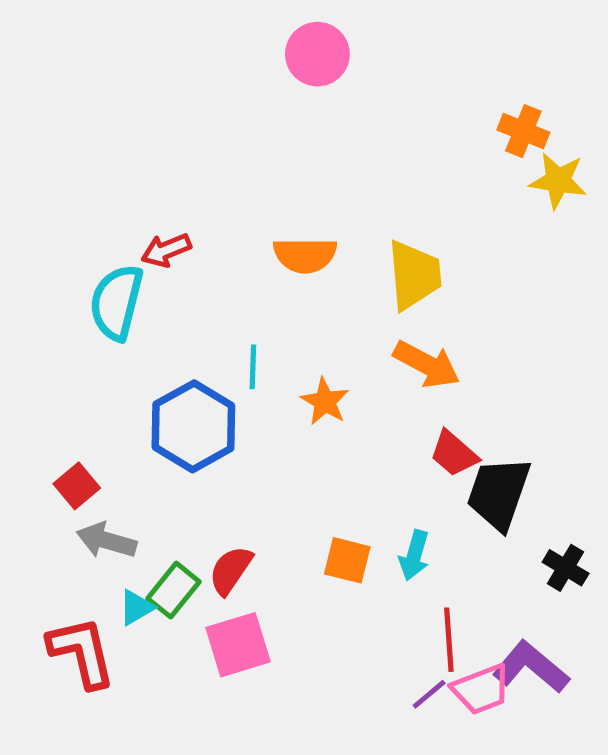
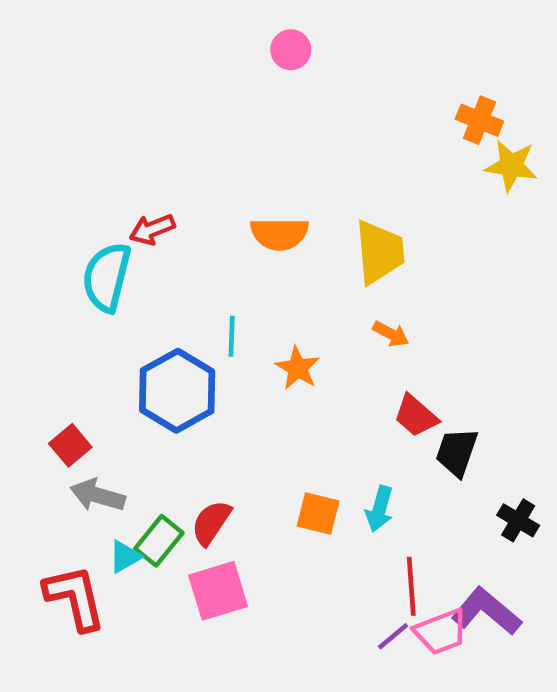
pink circle: (317, 54) -> (291, 50), size x0.7
orange arrow: (427, 364) -> (391, 334), size x0.6
black trapezoid: (499, 493) -> (457, 452), size x0.7

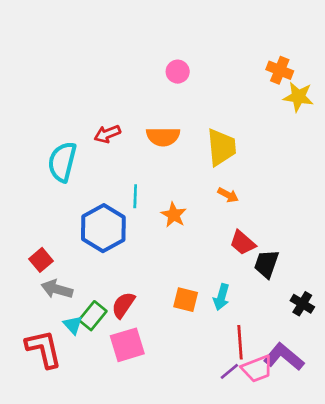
pink circle: (291, 50) -> (178, 72), moved
red arrow: (152, 229) -> (107, 134), moved
cyan triangle: (125, 557) -> (73, 325), turned -42

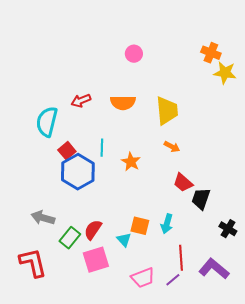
red square: (41, 260) -> (67, 151), moved
cyan triangle: (73, 325) -> (124, 240), moved
pink trapezoid: (257, 369) -> (143, 278), moved

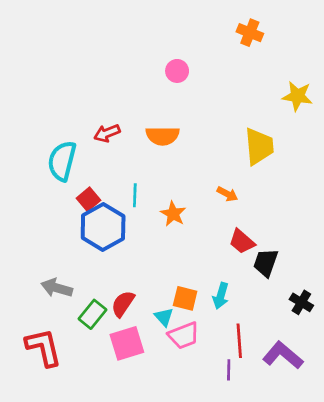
orange cross: (211, 53) -> (250, 33), moved
yellow trapezoid: (167, 111) -> (259, 146), moved
pink trapezoid: (143, 278) -> (184, 335), moved
purple line: (173, 280) -> (229, 370), turned -49

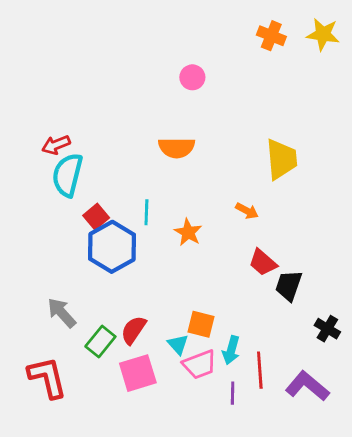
yellow star: (297, 96) -> (323, 34), moved
red arrow: (107, 133) -> (56, 145), moved
gray arrow: (57, 288) -> (62, 313), turned 32
cyan arrow: (221, 296) -> (231, 350), moved
purple line: (229, 370) -> (233, 393), moved

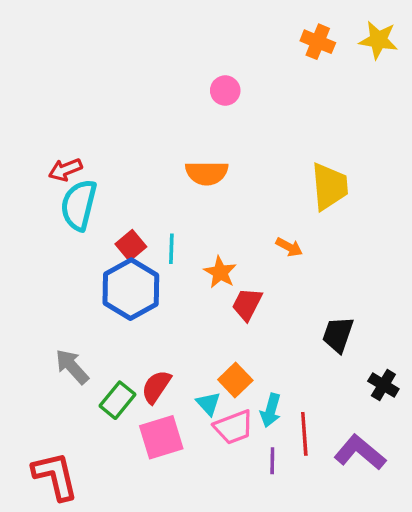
red square: (96, 217) -> (131, 245), moved
red trapezoid: (263, 263) -> (247, 304), moved, turned 76
orange square: (201, 324) -> (235, 380), turned 32
red L-shape: (47, 377) -> (55, 476), moved

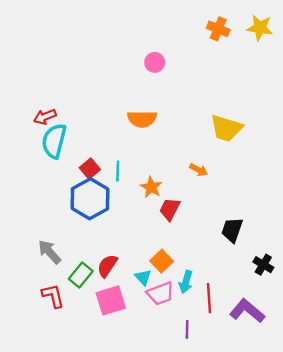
yellow trapezoid: (330, 186) -> (226, 128), turned 112
purple line: (272, 461) -> (187, 329), moved
red L-shape: (55, 476) -> (53, 296), moved, size x0.7

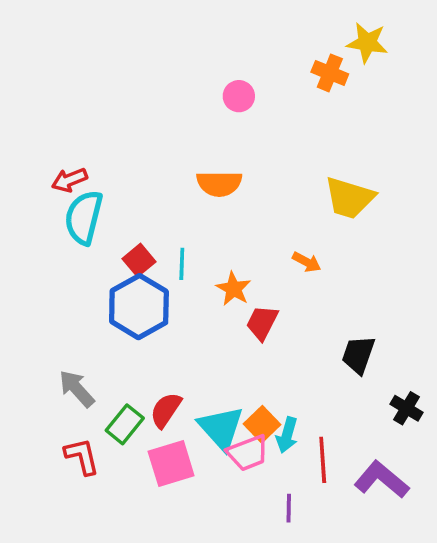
yellow star: (260, 28) -> (367, 43), moved
orange cross: (218, 29) -> (330, 73), moved
orange square: (162, 261) -> (262, 424), moved
cyan triangle: (143, 277) -> (221, 428), size x1.8

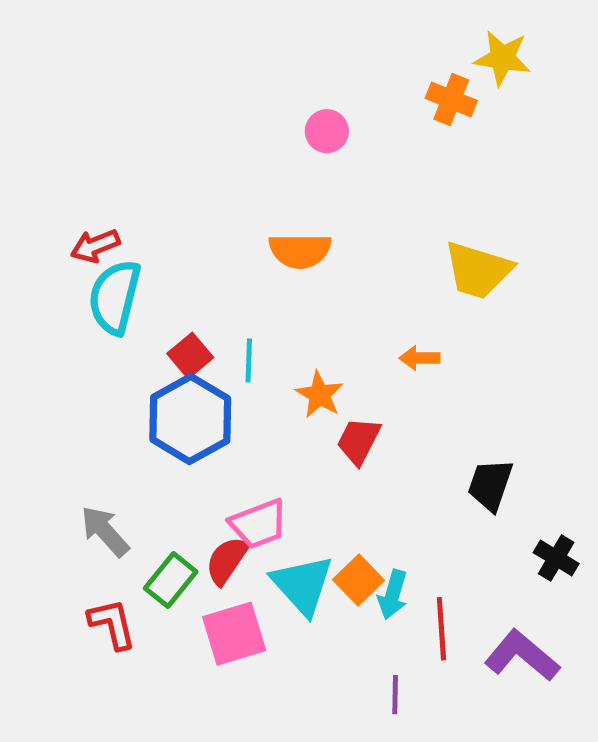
orange arrow: (307, 262) -> (420, 358), turned 152
pink trapezoid: (248, 453) -> (259, 524), moved

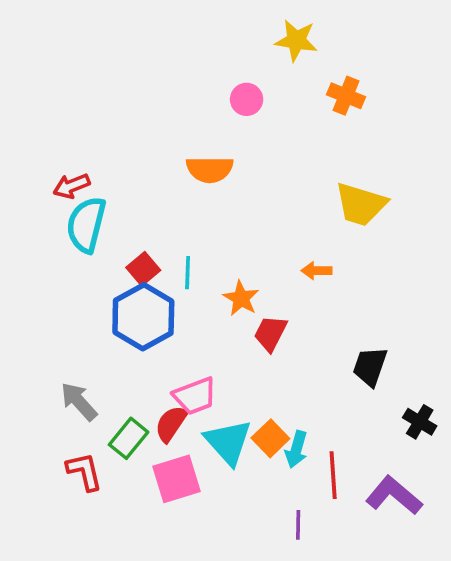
yellow star: (502, 58) -> (296, 40), moved
orange cross: (451, 99) -> (346, 96), moved
orange semicircle: (300, 251) -> (210, 169), moved

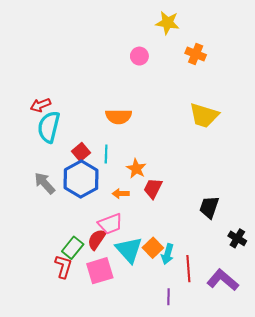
orange semicircle: (210, 169) -> (119, 116), moved
orange arrow: (317, 271) -> (121, 194), moved
gray arrow: (79, 402) -> (45, 183), moved
red L-shape: (84, 472) -> (63, 267), moved, turned 30

